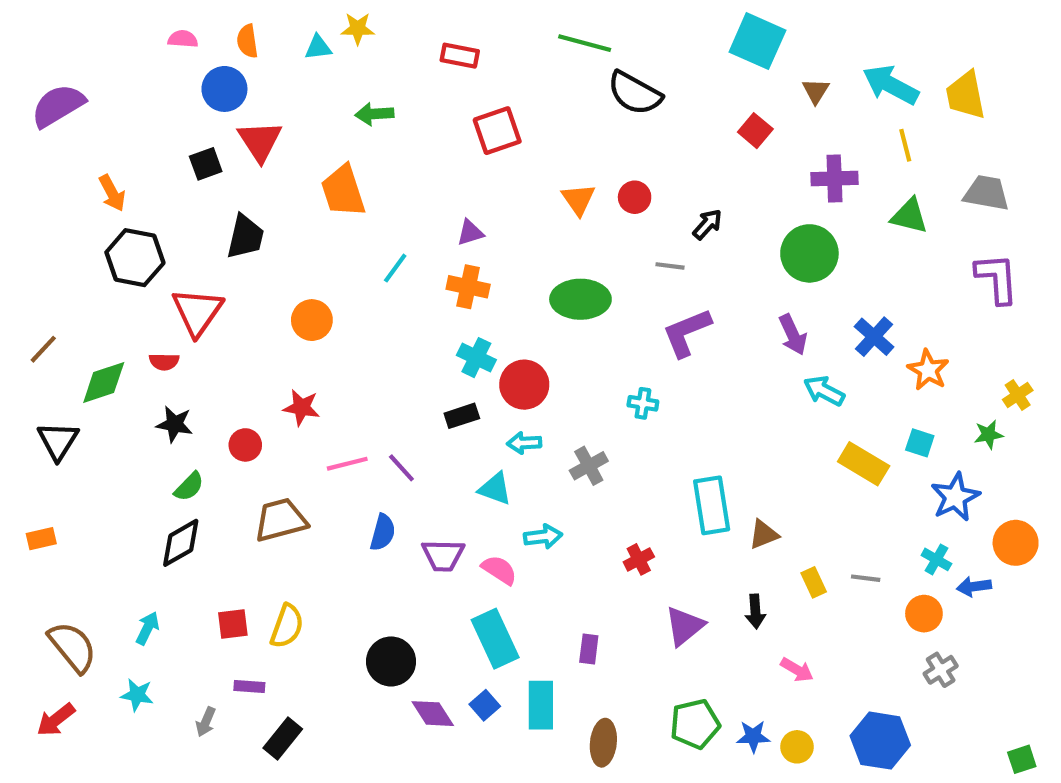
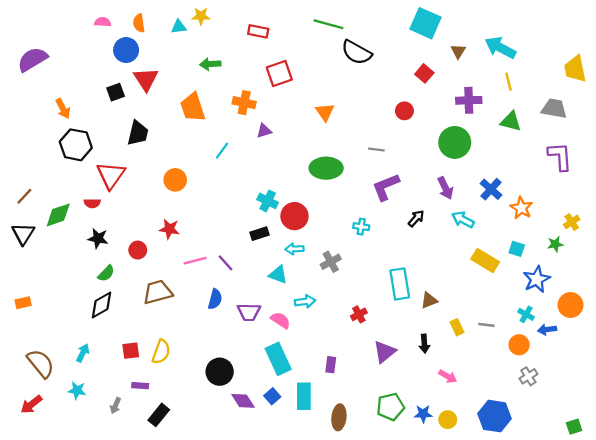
yellow trapezoid: (966, 95) -> (575, 69), moved
red circle: (635, 197) -> (404, 111), moved
black arrow: (707, 224) -> (416, 218), moved
orange cross: (468, 287) -> (244, 103), moved
black triangle: (58, 441) -> (23, 234), moved

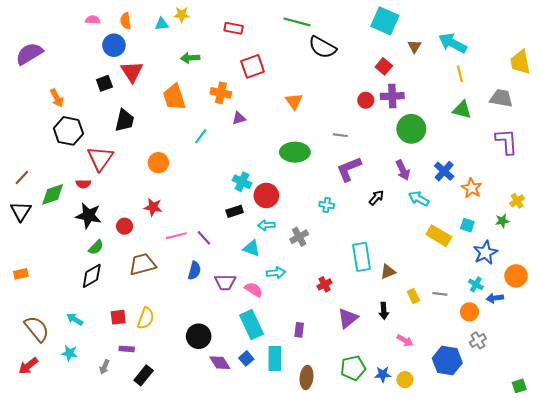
purple cross: (469, 100) -> (392, 96), moved
black star: (98, 238) -> (89, 216), size x1.4
cyan arrow: (83, 353) -> (75, 319), turned -84
blue hexagon: (494, 416) -> (447, 361), moved

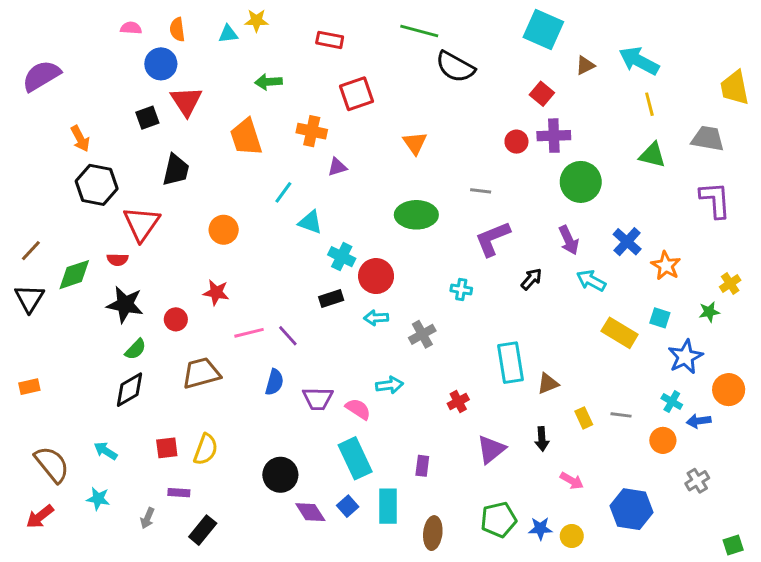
brown triangle: (414, 46) -> (585, 65), turned 32
cyan triangle: (252, 248) -> (310, 222), moved
gray cross: (478, 340) -> (697, 481), moved

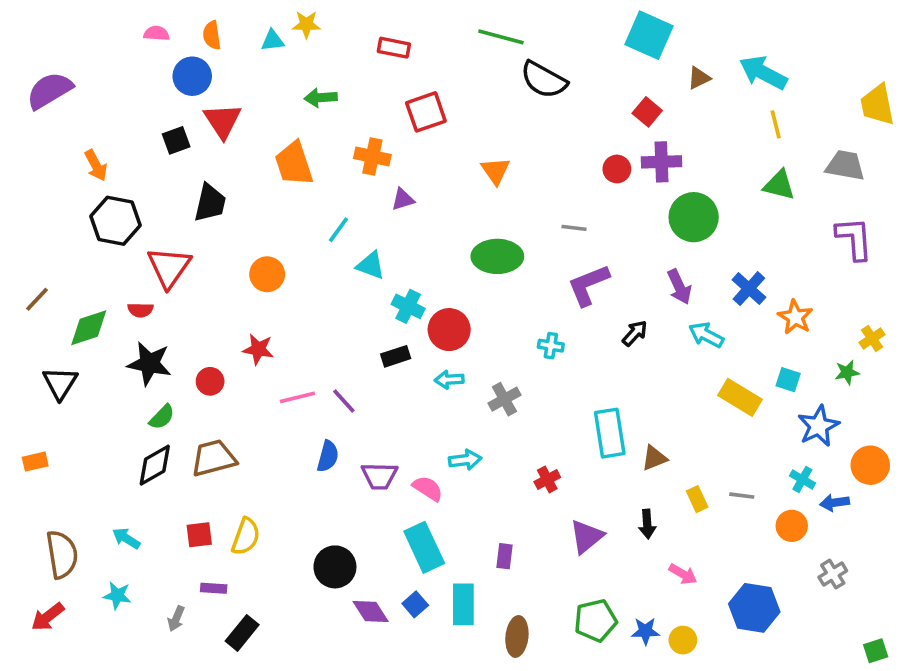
black triangle: (29, 298) -> (60, 383), moved
brown trapezoid: (201, 373) -> (214, 458), moved
brown semicircle: (52, 464) -> (62, 554), turned 30

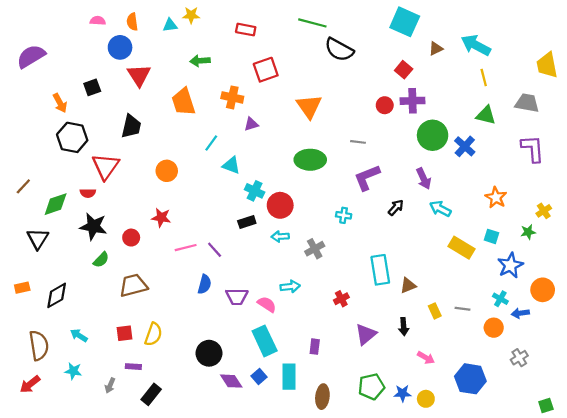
black square: (176, 140) -> (92, 87), moved
orange triangle: (496, 171) -> (309, 106), size x1.4
blue cross: (749, 289) -> (465, 146), moved
black diamond: (155, 465) -> (57, 295), moved

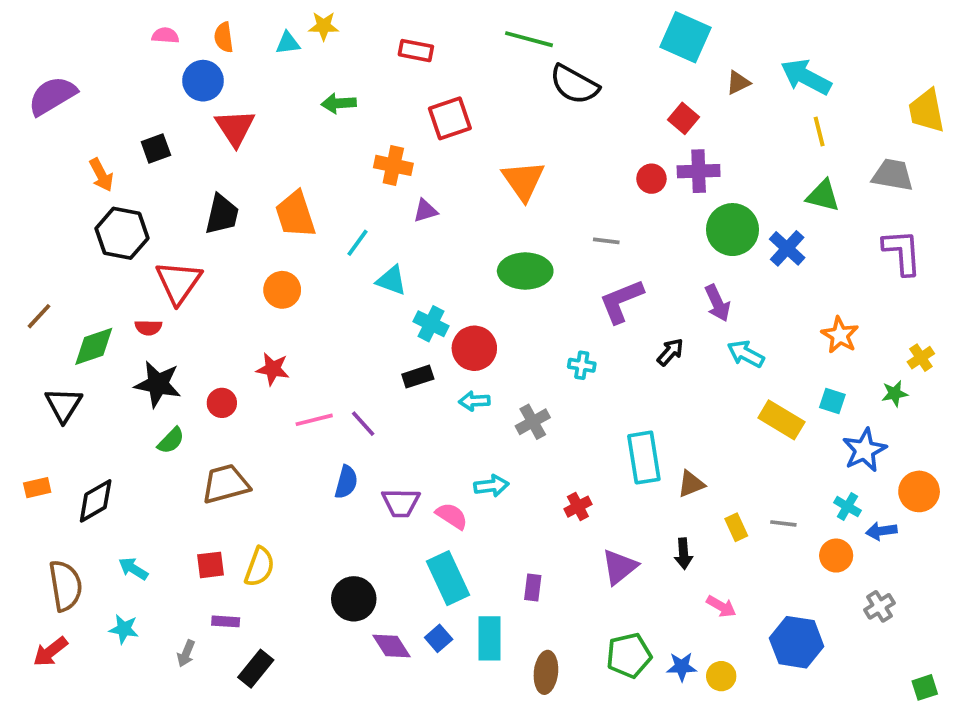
orange trapezoid: (183, 102) -> (295, 214), moved

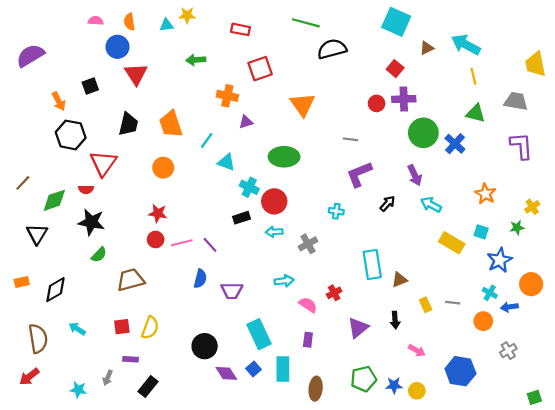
black semicircle: (574, 84) -> (332, 49), turned 136
green ellipse: (525, 271) -> (284, 157), moved
red circle: (222, 403) -> (156, 239), moved
pink semicircle: (452, 516) -> (308, 305), moved
cyan star: (124, 629) -> (78, 390), moved

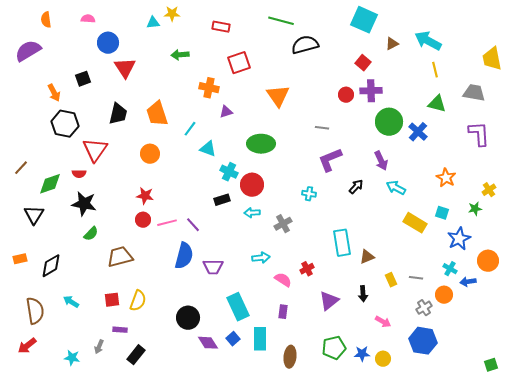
orange semicircle: (129, 22) -> (46, 20), moved
blue semicircle: (200, 279) -> (184, 256), size x1.5
gray cross: (508, 351) -> (424, 308), moved

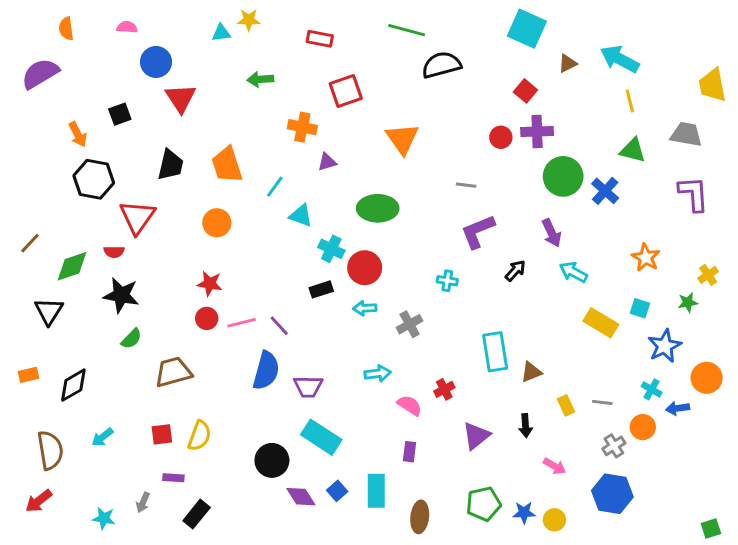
cyan arrow: (71, 302) -> (102, 437), turned -70
cyan rectangle: (238, 307) -> (321, 437), moved, turned -32

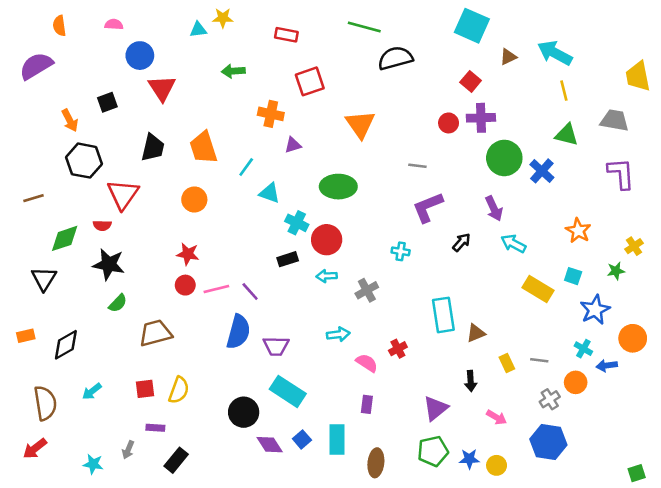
brown line: (30, 243) -> (33, 198), moved, turned 30
purple triangle: (476, 436) -> (436, 408), moved

